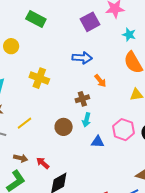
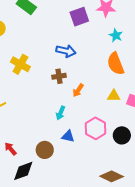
orange arrow: (100, 81) -> (78, 90), moved, turned 64
brown cross: (82, 99) -> (59, 76), moved
brown circle: (64, 127) -> (45, 150), moved

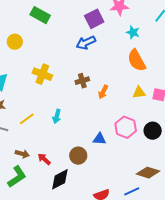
blue arrow: (66, 51) -> (86, 43), moved, turned 150
cyan arrow: (61, 113) -> (57, 116), moved

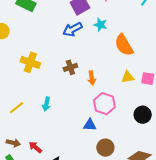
cyan star: (133, 32) -> (100, 25), moved
orange arrow: (103, 92) -> (92, 78), turned -32
pink hexagon: (126, 127) -> (104, 104), moved
brown circle: (78, 156) -> (105, 148), moved

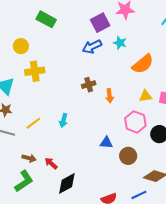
orange semicircle: (124, 45) -> (143, 64), turned -100
yellow cross: (30, 62) -> (35, 71), moved, turned -30
pink hexagon: (104, 104) -> (135, 122), moved
brown circle: (105, 148) -> (128, 156), moved

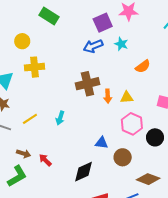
orange semicircle: (143, 64) -> (143, 66), size x0.7
brown cross: (89, 85) -> (87, 84), size x1.6
yellow triangle: (146, 96) -> (127, 97), moved
black diamond: (67, 183) -> (84, 172), moved

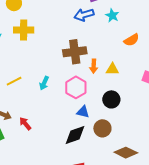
pink hexagon: (132, 124) -> (76, 87), moved
black circle: (155, 137) -> (111, 99), moved
black diamond: (84, 172) -> (75, 135), moved

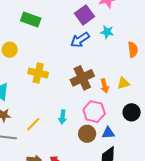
yellow cross: (24, 30) -> (38, 73), moved, turned 30
orange semicircle: (131, 40) -> (133, 50), turned -49
brown circle: (102, 128) -> (87, 134), moved

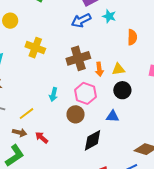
black circle: (132, 112) -> (122, 90), moved
yellow line: (33, 124) -> (27, 114), moved
blue triangle: (108, 133) -> (113, 116), moved

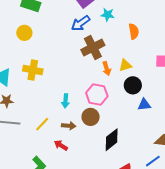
yellow circle: (10, 21) -> (24, 33), moved
yellow cross: (35, 48) -> (33, 70), moved
brown cross: (78, 58) -> (93, 48), moved
blue triangle: (113, 116) -> (144, 105), moved
brown arrow: (20, 133) -> (69, 126), moved

